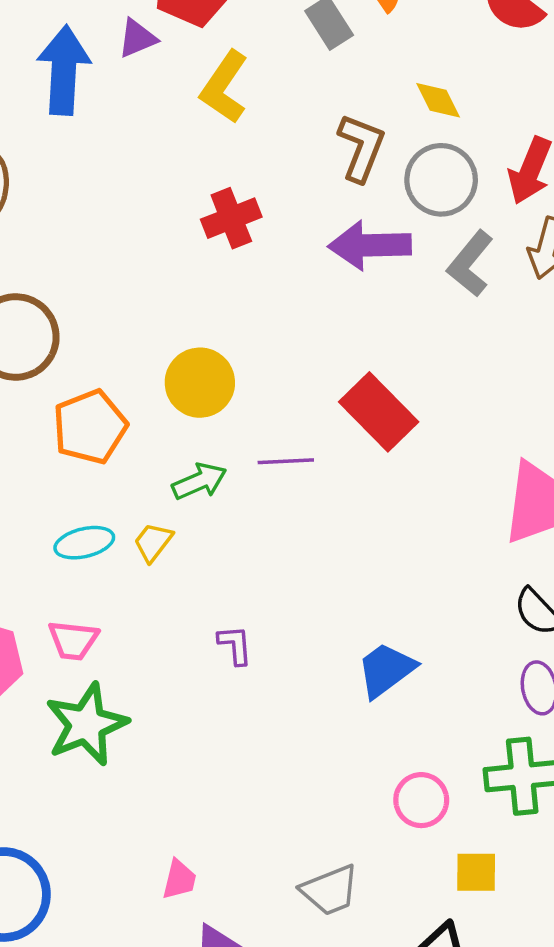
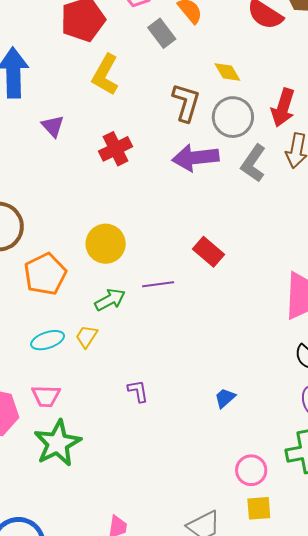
purple triangle: (137, 38) -> (53, 126), moved, turned -45
red rectangle: (379, 412) -> (208, 252), size x0.7
blue trapezoid: (386, 670) -> (225, 398), size x0.6
yellow square: (476, 872) -> (259, 508), moved

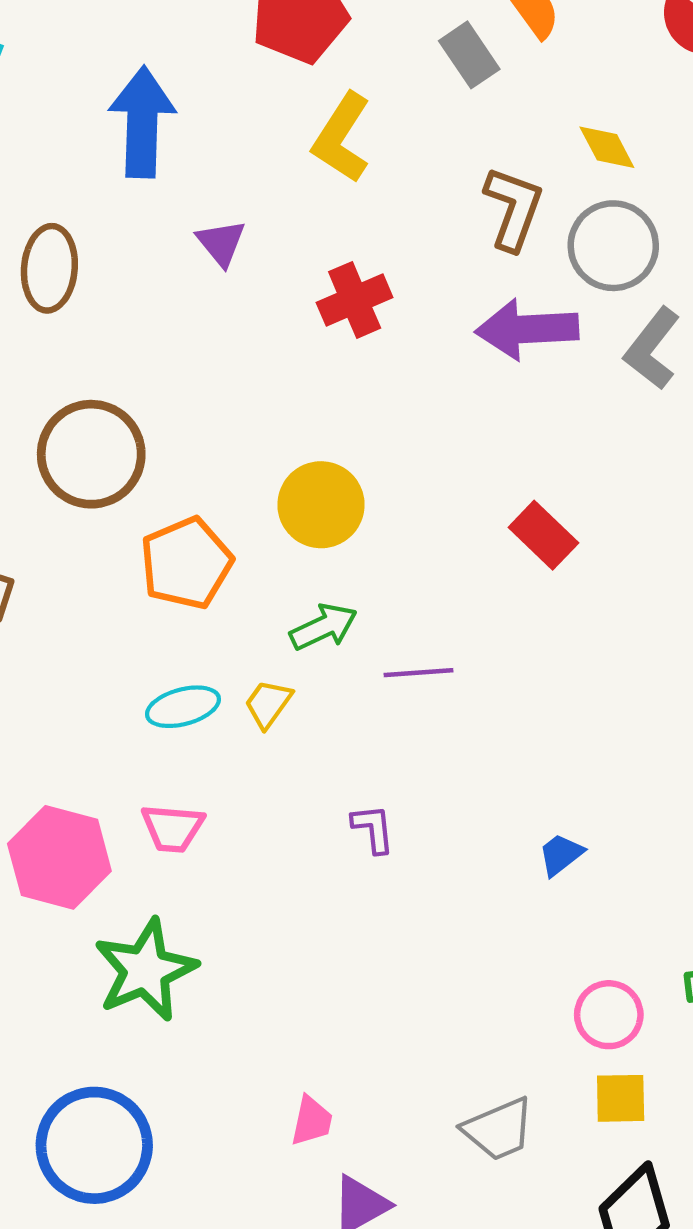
purple line: (158, 284) -> (419, 673), moved
green star: (57, 443) -> (145, 970), moved

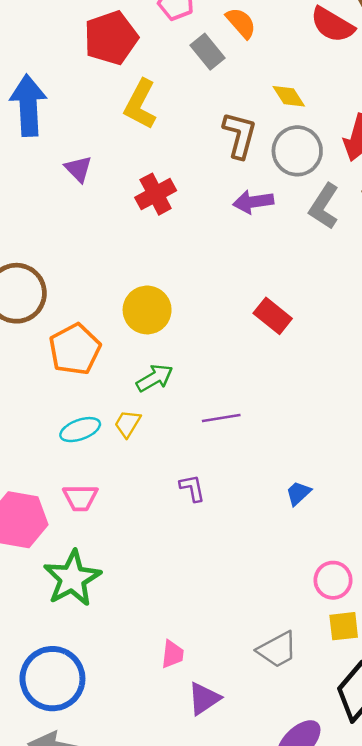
purple arrow: (527, 329) -> (253, 202), size x0.7
purple line: (419, 673) -> (221, 418), moved

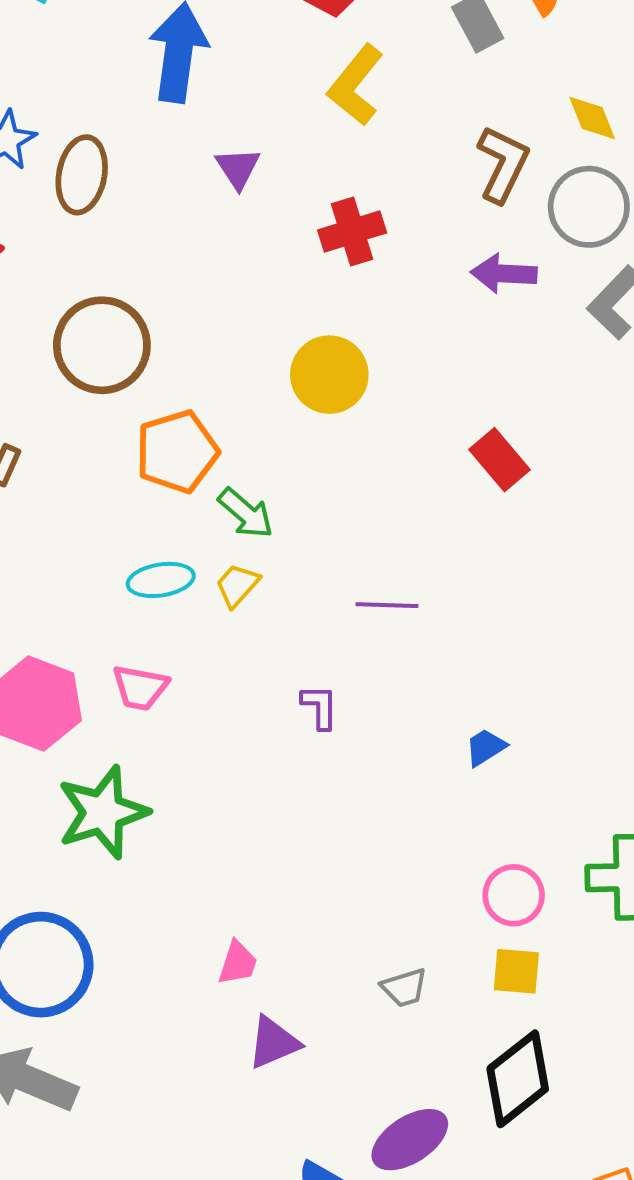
yellow circle: (147, 310) -> (329, 375), moved
green arrow: (155, 378) -> (246, 513), moved, turned 60
gray trapezoid: (277, 650) -> (404, 988), size x0.7

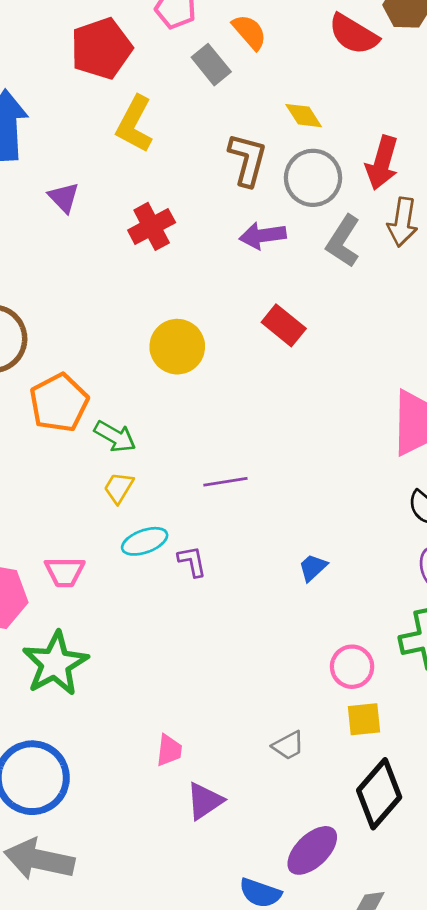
yellow circle: (329, 375) -> (177, 347), moved
red rectangle: (499, 460) -> (284, 325), moved
cyan ellipse: (161, 580) -> (145, 541), moved

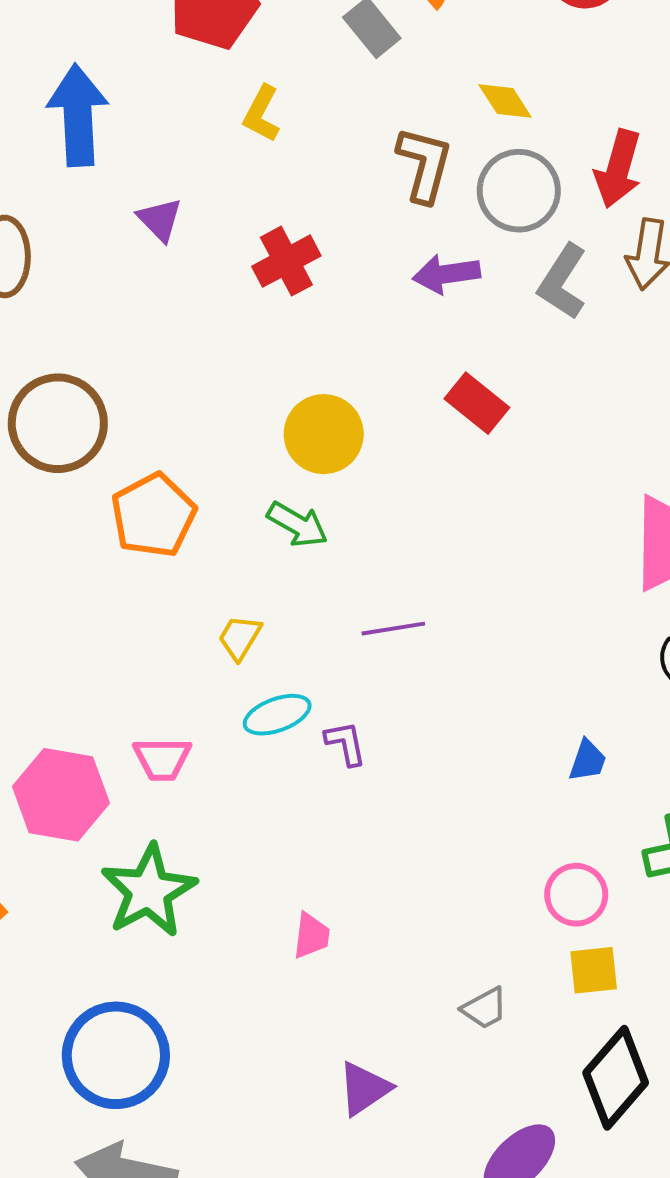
yellow L-shape: (135, 124) -> (262, 114), size x0.7
green arrow: (115, 436) -> (297, 525), moved
blue trapezoid: (313, 568) -> (588, 761), moved, turned 152
pink trapezoid: (169, 750) -> (311, 936), moved

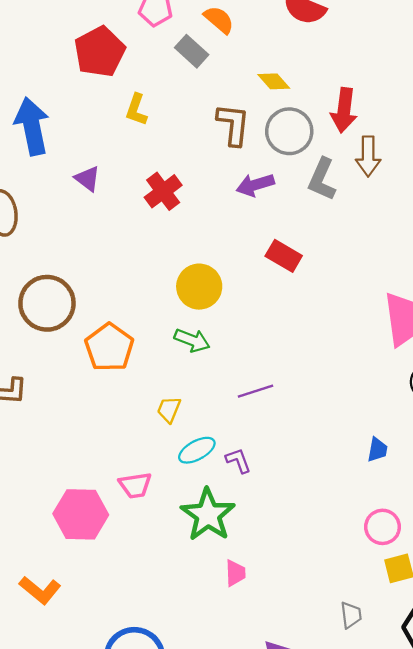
green star: (149, 891) -> (208, 515), moved
gray trapezoid: (485, 1008) -> (351, 615), moved, turned -60

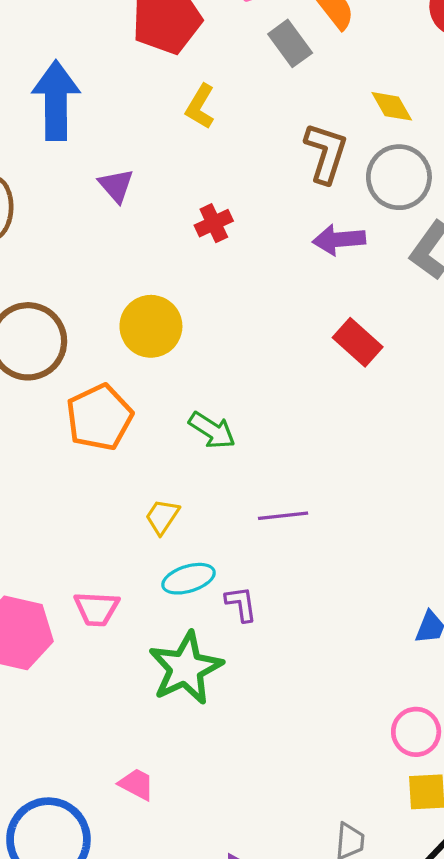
red cross: (163, 191) -> (214, 223), size x0.7
yellow circle: (199, 287) -> (151, 326), moved
pink trapezoid: (235, 573) -> (137, 784), moved, turned -72

